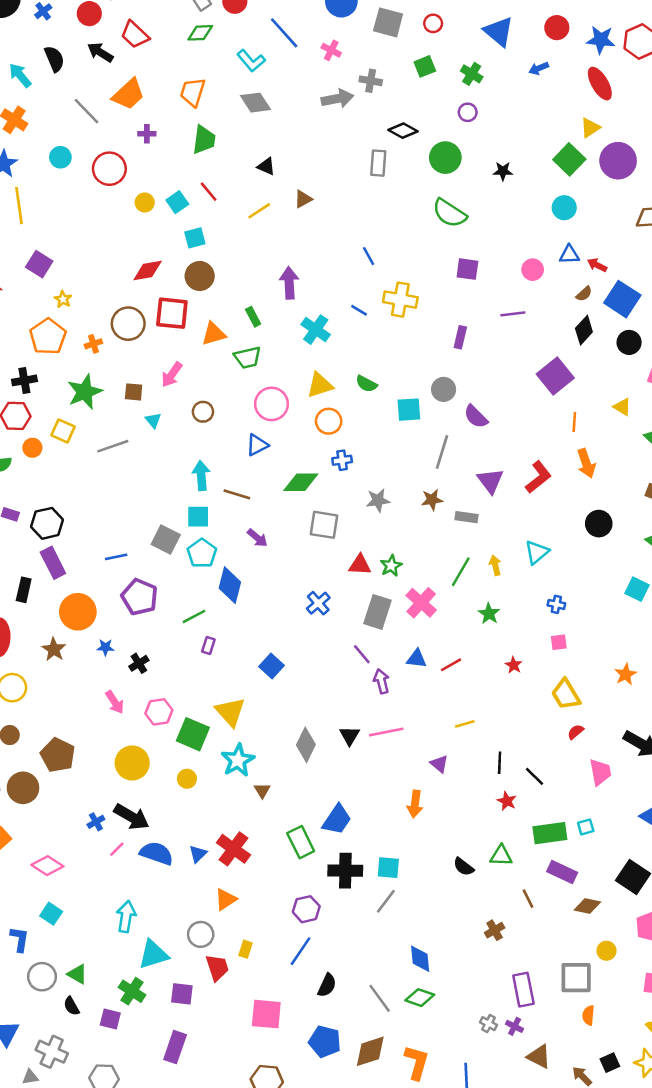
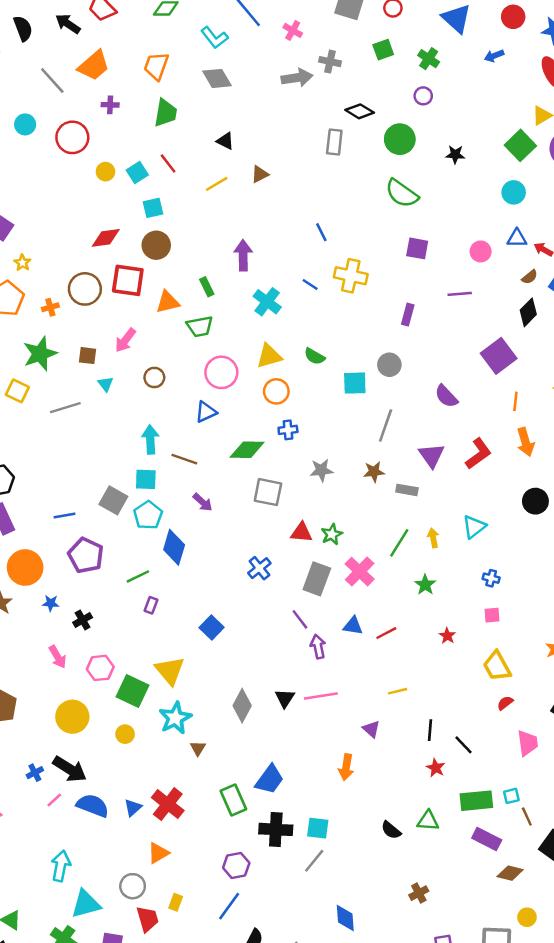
purple semicircle: (476, 417) -> (446, 396), moved
brown line: (528, 899) -> (527, 817), moved

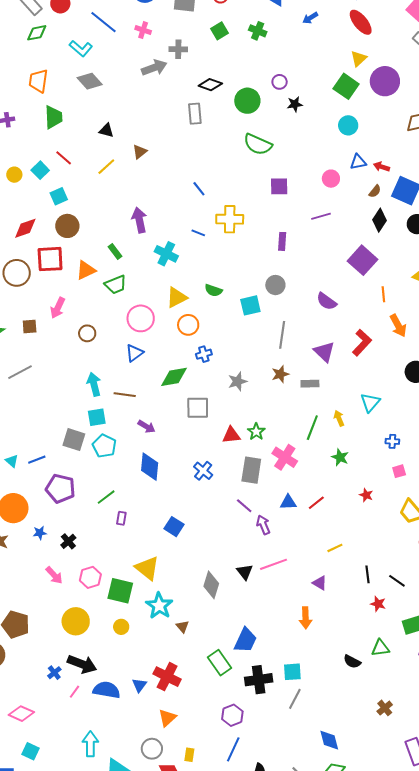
purple circle: (423, 96) -> (280, 82), moved
cyan triangle: (106, 384) -> (12, 461), moved
blue diamond: (174, 547) -> (150, 467), moved

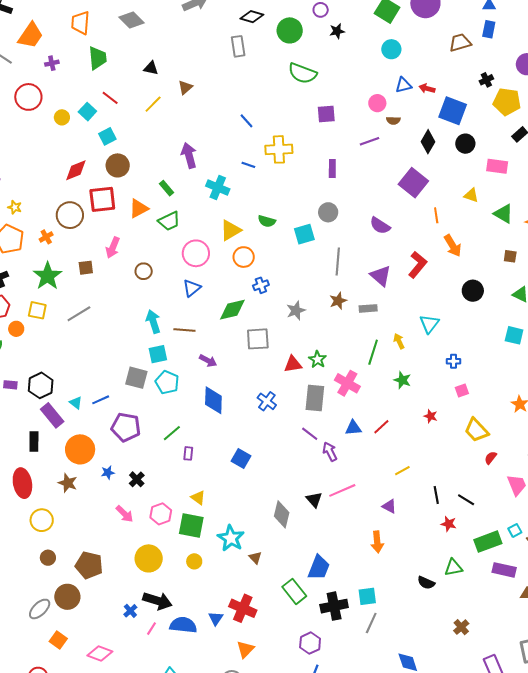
brown semicircle: (375, 191) -> (393, 120), moved, turned 56
yellow triangle: (147, 568) -> (198, 498), moved, size x0.6

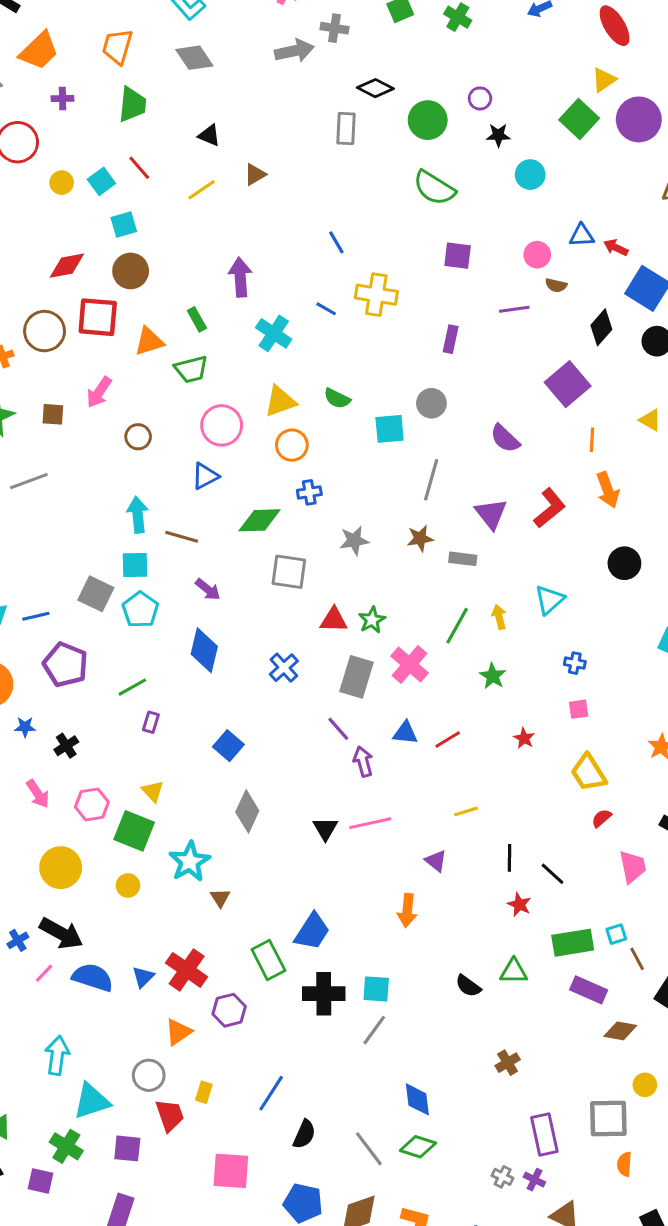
cyan circle: (391, 49) -> (530, 175), moved
gray diamond: (282, 514) -> (247, 811), moved
purple hexagon: (310, 643) -> (229, 1010), moved

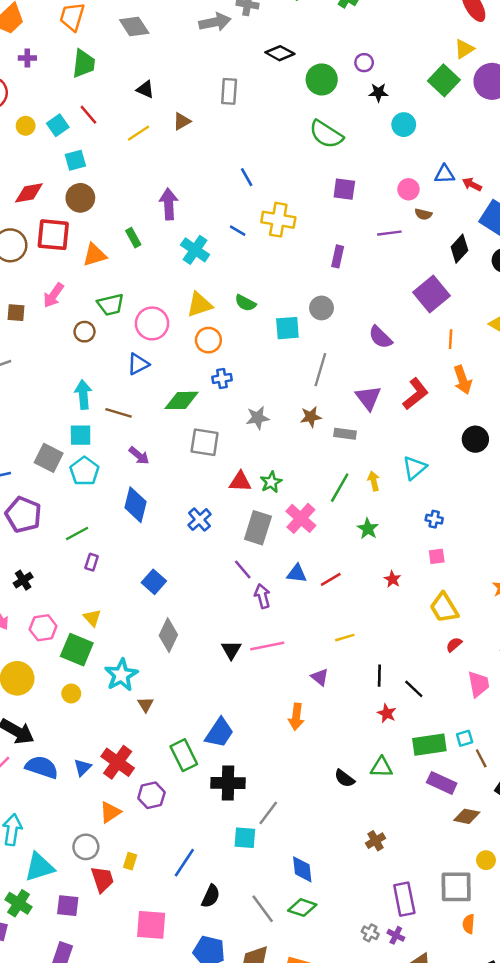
gray rectangle: (346, 128) -> (229, 91), moved
green trapezoid: (191, 369) -> (111, 305), moved
cyan square: (376, 989) -> (245, 838), moved

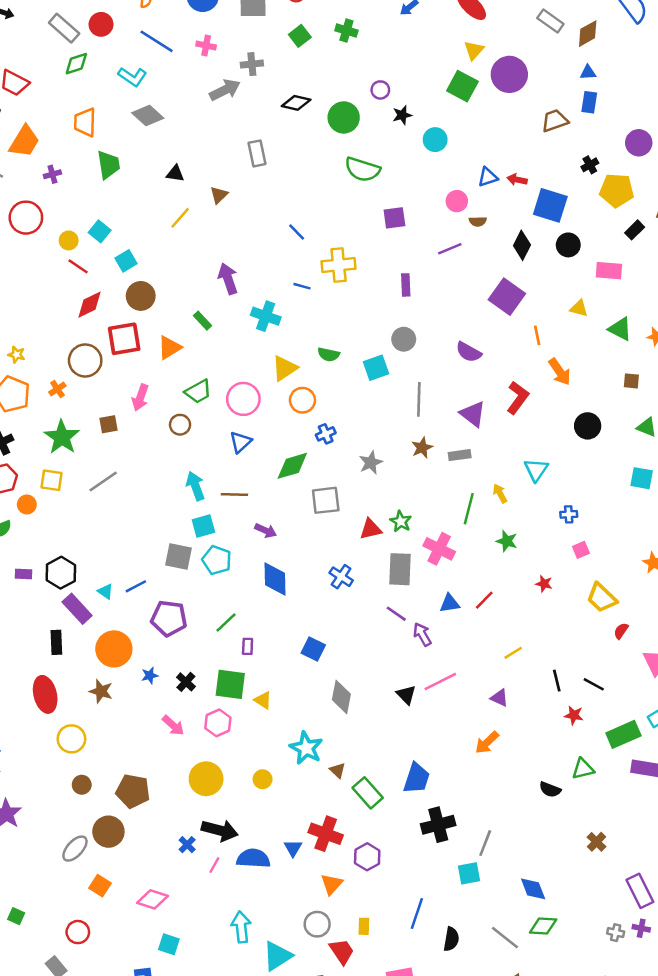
red line: (88, 115) -> (78, 266), moved
green square: (77, 650) -> (230, 684), moved
orange arrow: (296, 717) -> (487, 743), turned 55
green rectangle: (184, 755) -> (368, 793), moved

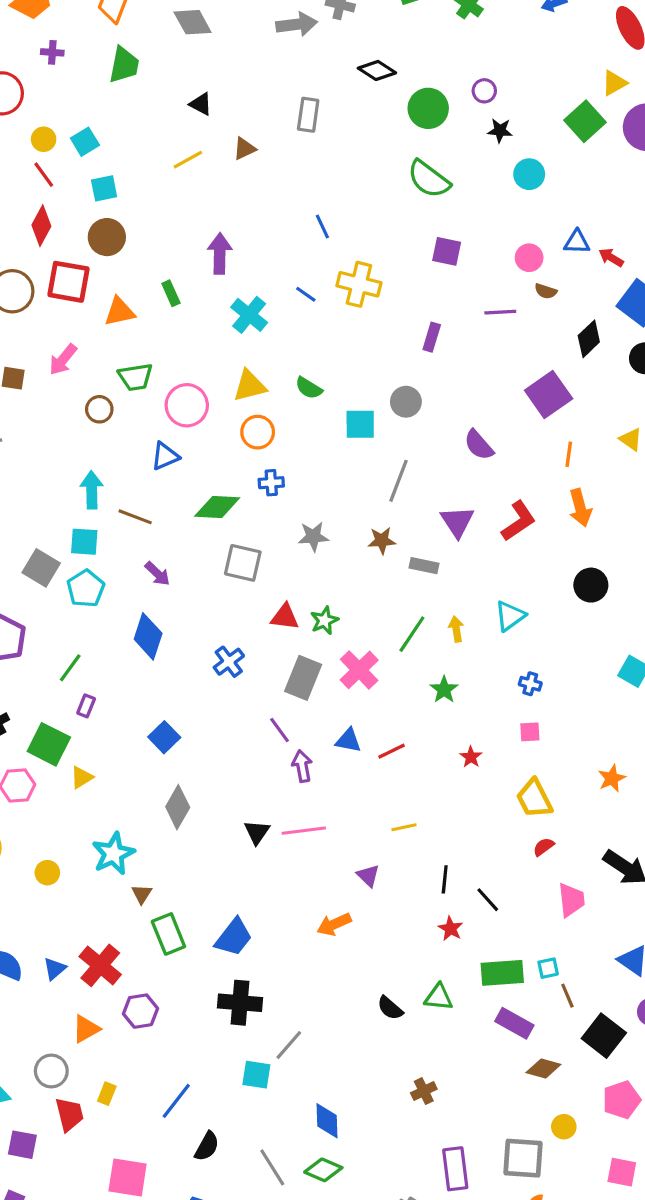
red diamond: (90, 305) -> (41, 226), turned -56
green line: (226, 622) -> (70, 668), turned -30
yellow triangle: (263, 700) -> (82, 777), turned 36

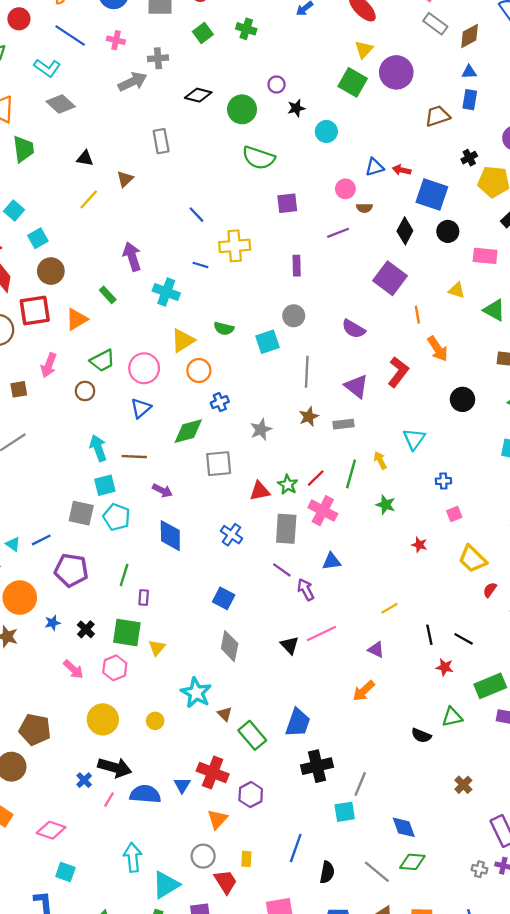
blue square: (164, 737) -> (224, 598), moved
red line: (392, 751) -> (316, 478), moved

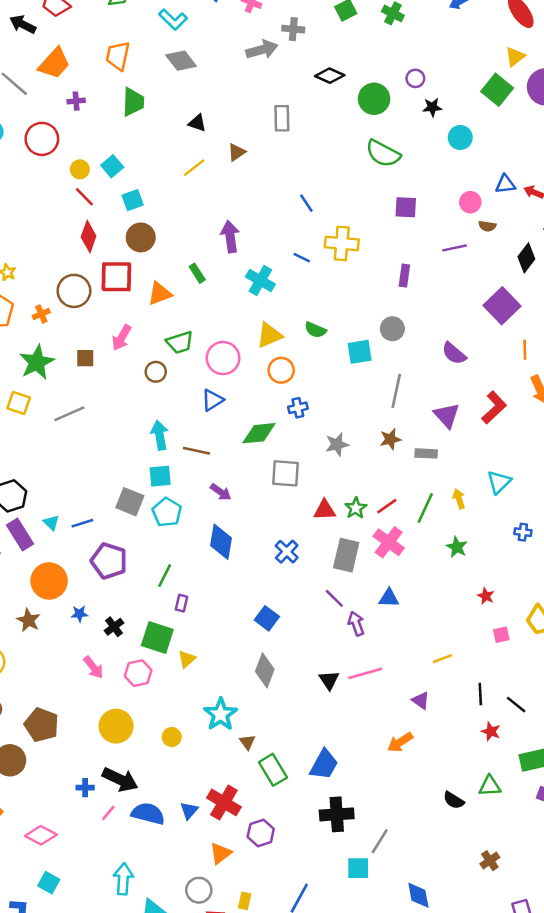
pink square: (454, 514) -> (501, 635), moved
blue cross: (84, 780) -> (85, 788), turned 35

